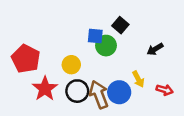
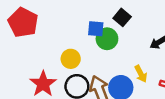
red pentagon: (26, 59) -> (23, 22), moved

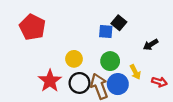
blue square: (96, 29) -> (106, 31), moved
green circle: (107, 39) -> (110, 61), moved

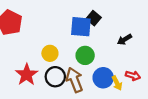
blue square: (106, 31) -> (81, 27), size x1.5
yellow arrow: (135, 72) -> (117, 83), moved
blue circle: (118, 84) -> (103, 78), moved

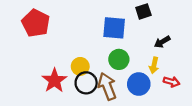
black square: (94, 18) -> (143, 11), moved, turned 32
yellow circle: (50, 53) -> (80, 66), moved
yellow arrow: (117, 83) -> (154, 65), moved, turned 40

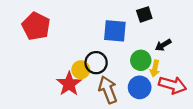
green circle: (119, 59) -> (141, 60), moved
red star: (54, 80) -> (69, 84), moved
red arrow: (172, 82) -> (173, 85), size x1.6
black circle: (86, 83) -> (96, 63), moved

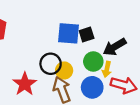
black square: (144, 14) -> (87, 35), moved
black arrow: (163, 45) -> (115, 47), size x1.5
yellow circle: (81, 70) -> (64, 70), moved

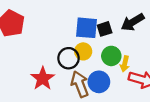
black arrow: (115, 47) -> (133, 22), moved
yellow circle: (64, 70) -> (83, 51), moved
blue circle: (92, 87) -> (99, 82), moved

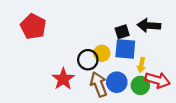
black arrow: (133, 22) -> (149, 25), turned 35
blue square: (87, 28) -> (125, 49), moved
green circle: (111, 56) -> (140, 85), moved

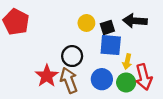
yellow circle: (102, 53) -> (86, 23), moved
red arrow: (157, 80) -> (144, 77), turned 60
brown arrow: (99, 84) -> (69, 80), moved

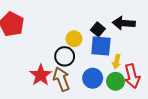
yellow circle: (86, 23) -> (74, 39), moved
black square: (107, 27) -> (98, 29), turned -32

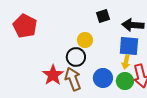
black square: (98, 29) -> (103, 16), moved, turned 32
blue square: (101, 46) -> (129, 46), moved

